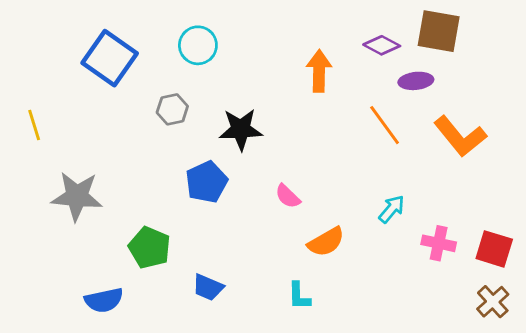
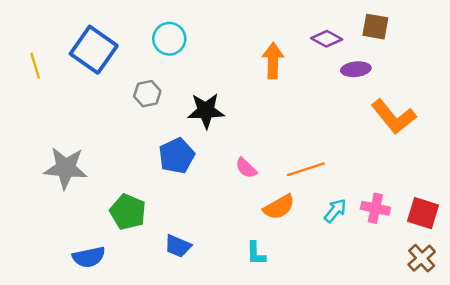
brown square: (439, 31) -> (375, 27), size x0.7
yellow line: (34, 125) -> (35, 66), moved
orange line: (385, 125) -> (306, 169), moved, turned -72
cyan arrow: (392, 209) -> (335, 211), moved

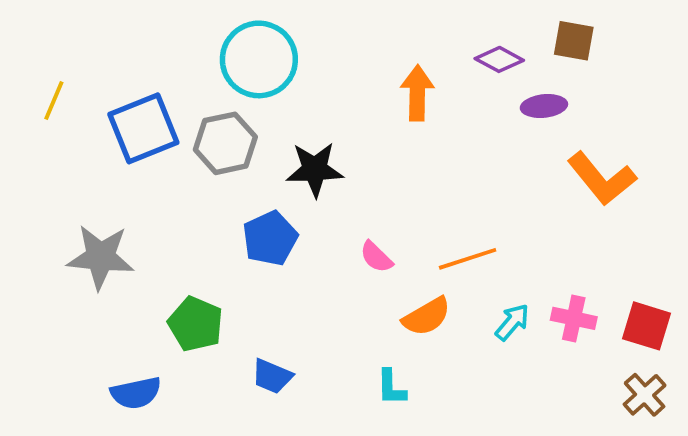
cyan circle: (169, 39) -> (259, 59), size x1.5
blue square: (94, 50) -> (143, 128), moved, turned 33
yellow line: (35, 66) -> (54, 100), turned 40
gray hexagon: (147, 94) -> (225, 143), size x1.5

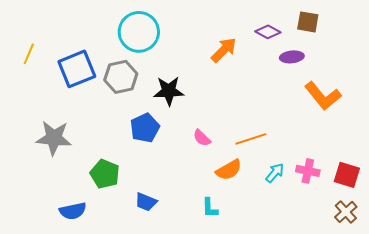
orange arrow: (417, 93) -> (224, 50), turned 44

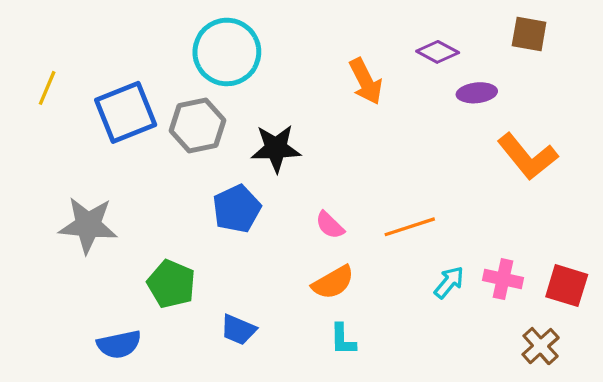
brown square: (308, 22) -> (529, 34), moved
orange arrow: (224, 50) -> (366, 81), turned 108
orange semicircle: (229, 170) -> (333, 282), moved
brown cross: (346, 212) -> (541, 346), moved

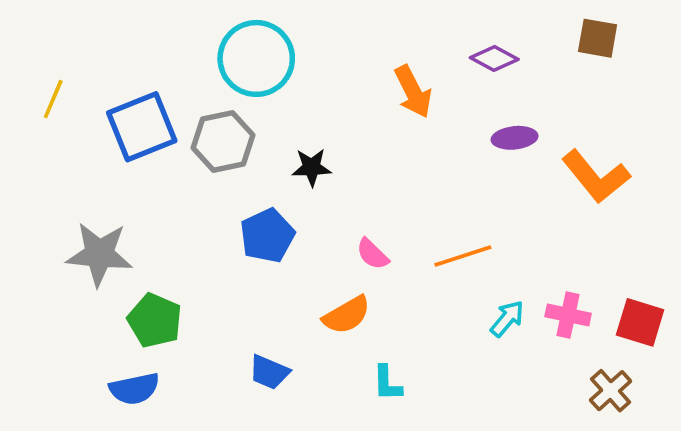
purple ellipse: (477, 93) -> (515, 138), moved
black star: (276, 148) -> (312, 167), size x0.7
orange semicircle: (333, 282) -> (347, 315), moved
green pentagon: (171, 284) -> (155, 320), moved

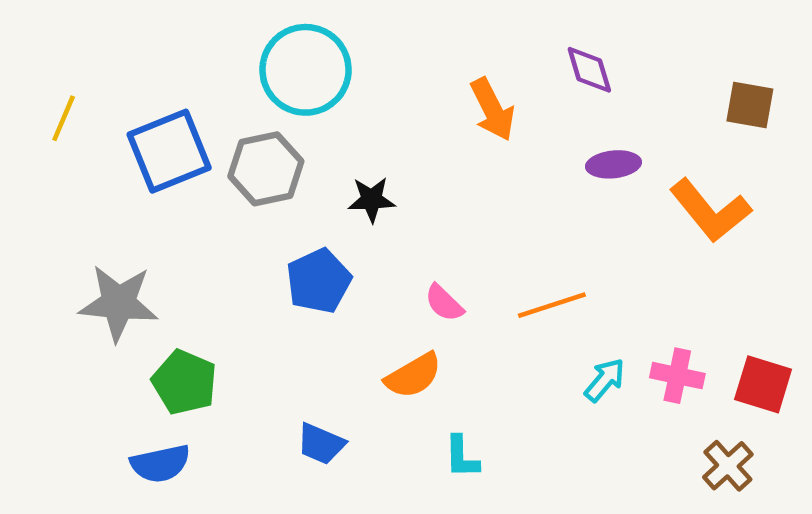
brown square: (598, 38) -> (750, 105), moved
purple diamond: (494, 58) -> (589, 70), turned 45

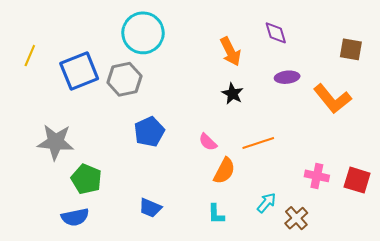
black star: (372, 200) -> (233, 94), moved, turned 30
orange semicircle: (413, 376) -> (224, 171), moved, turned -32
cyan arrow: (605, 380) -> (266, 203), moved
brown cross: (728, 466) -> (296, 218), moved

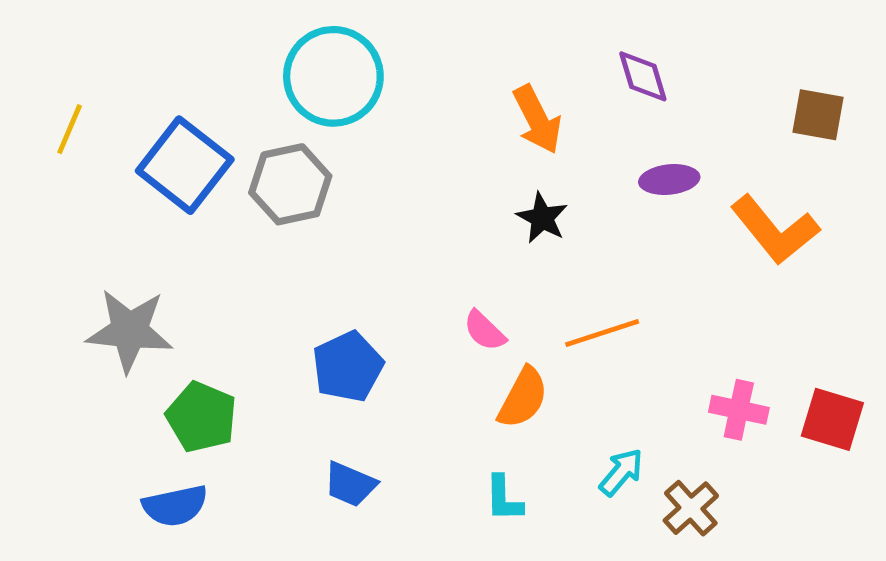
blue square: (79, 71) -> (185, 165), turned -30
blue pentagon: (149, 132) -> (348, 367), moved

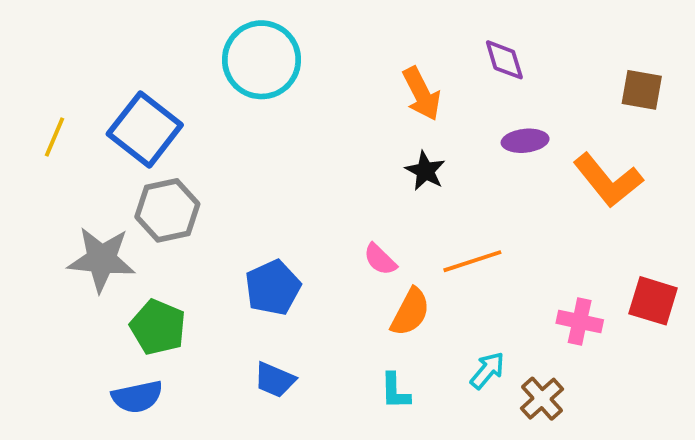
yellow line: (70, 129) -> (54, 137), moved
gray hexagon: (290, 184) -> (167, 210), moved
red square: (832, 419) -> (653, 301), moved

